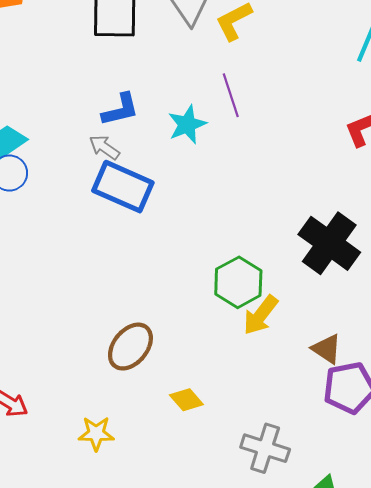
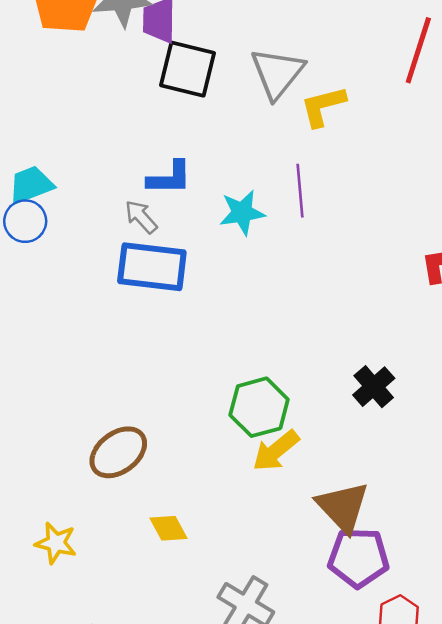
blue rectangle: (123, 187) -> (152, 267), turned -30
black cross: (329, 243) -> (374, 387), size x0.6
brown triangle: (327, 349) -> (343, 507), size x1.5

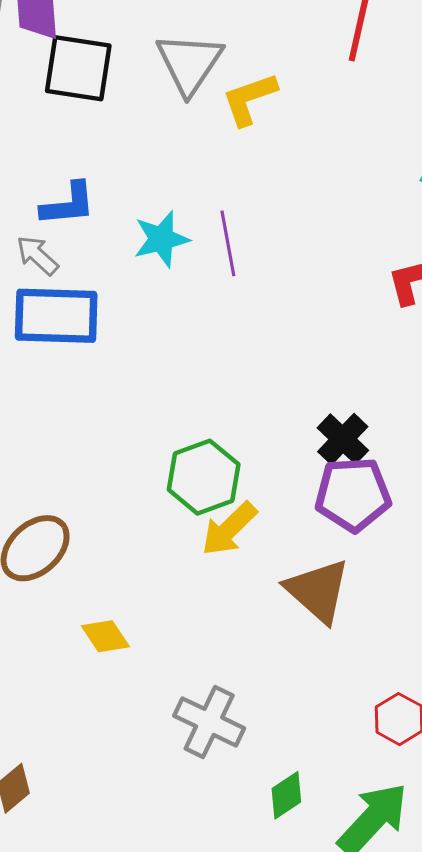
purple line: (300, 191) -> (228, 243), moved
purple pentagon: (358, 558) -> (353, 494), moved

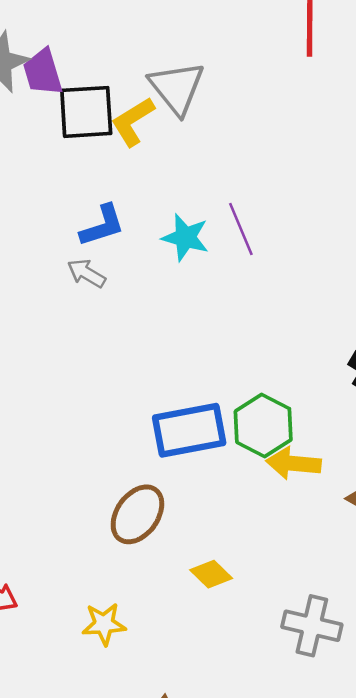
yellow L-shape: (249, 99) -> (133, 122), moved
cyan star: (161, 239) -> (185, 237), turned -30
blue rectangle: (56, 316) -> (189, 430), moved
yellow arrow: (229, 529) -> (294, 463), turned 62

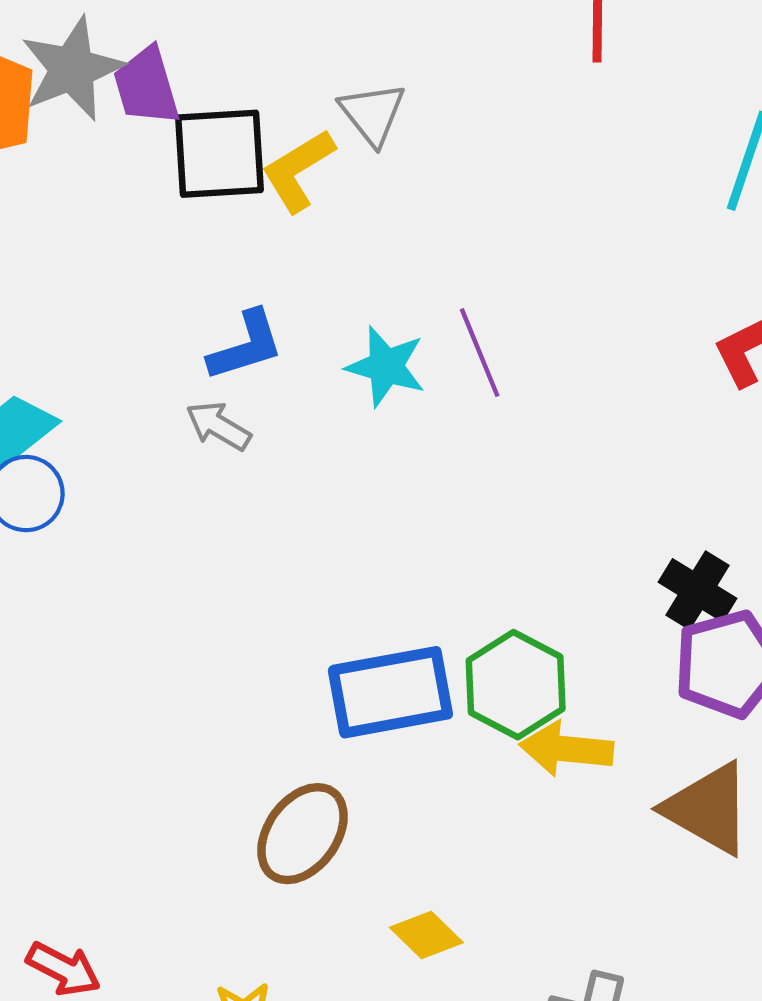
gray triangle: (177, 88) -> (373, 114), size x0.7

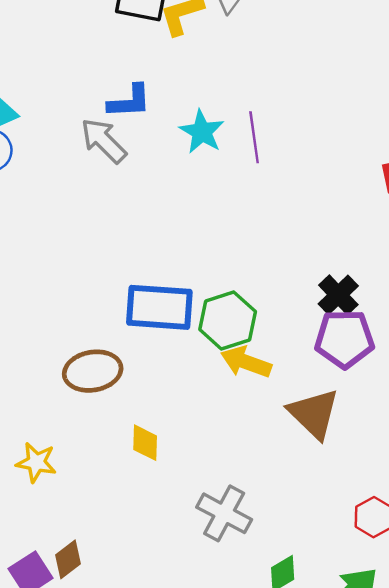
gray arrow: (218, 426) -> (104, 141), size x1.4
brown ellipse: (303, 834) -> (93, 371), turned 30
yellow diamond: (426, 935) -> (145, 443), turned 33

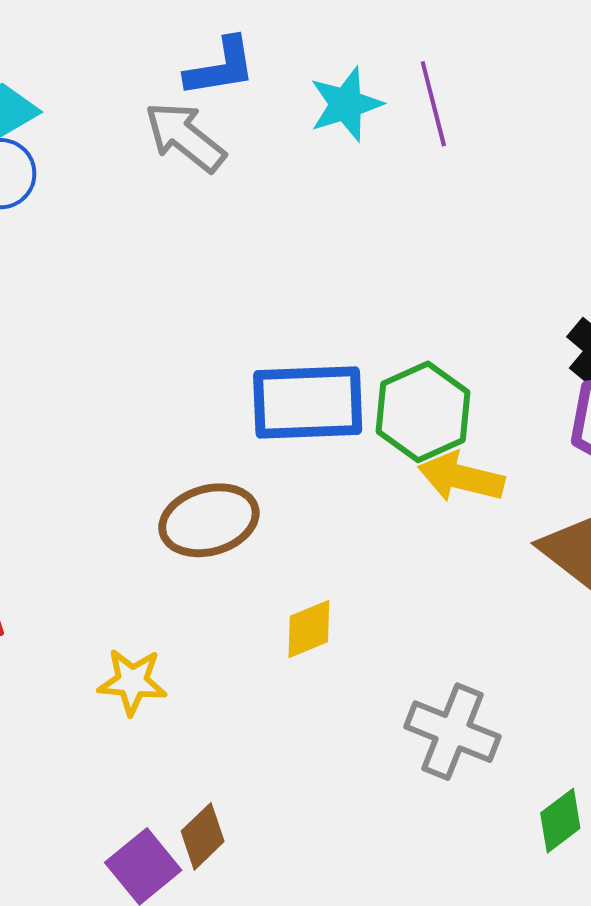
cyan star: (202, 132) -> (346, 104), turned 30
yellow diamond: (145, 443) -> (309, 629), turned 72

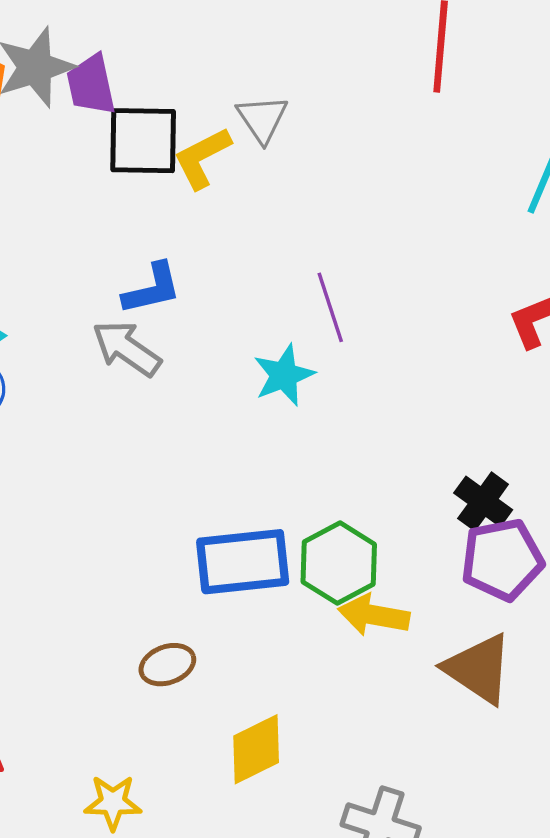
cyan star: (346, 104) -> (284, 375), moved
brown ellipse: (209, 520) -> (167, 665), size x0.7
yellow diamond: (309, 629) -> (256, 749), size x1.4

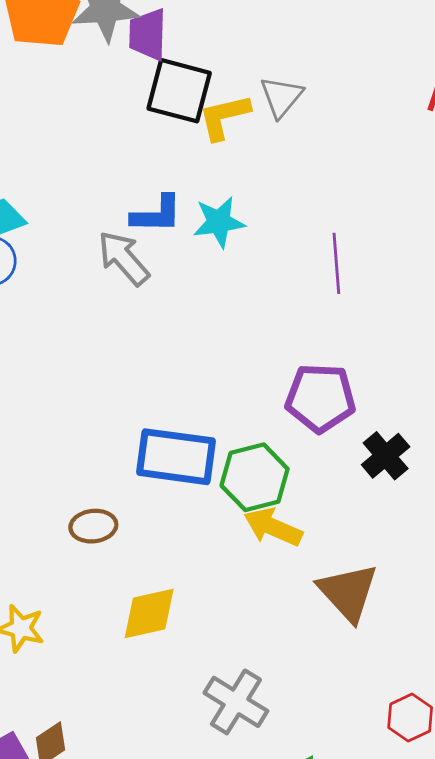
purple line: (330, 307) -> (336, 263), moved
cyan star: (284, 375) -> (219, 222), moved
purple pentagon: (502, 560) -> (320, 398), moved

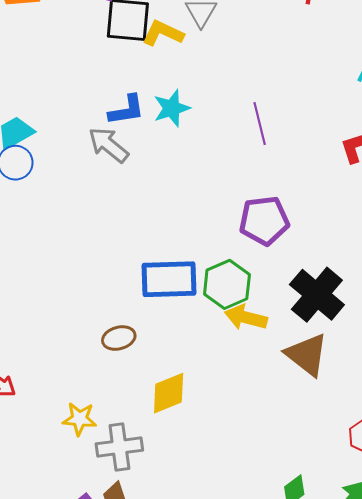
yellow L-shape: (224, 117) -> (163, 33), turned 48
black cross: (386, 456) -> (317, 295), moved, size x1.6
gray cross: (236, 702) -> (119, 447), moved, turned -30

